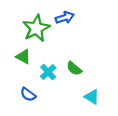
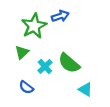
green triangle: (23, 57) -> (22, 52), turned 48
green semicircle: (74, 68) -> (69, 63), size x1.5

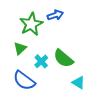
blue semicircle: (26, 87) -> (24, 81), size x1.6

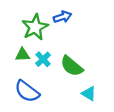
green triangle: (20, 48) -> (22, 55), turned 40
cyan cross: (41, 61) -> (43, 59), moved

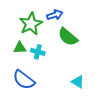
cyan cross: (43, 59) -> (38, 52), turned -32
green semicircle: (72, 66) -> (68, 37), moved

